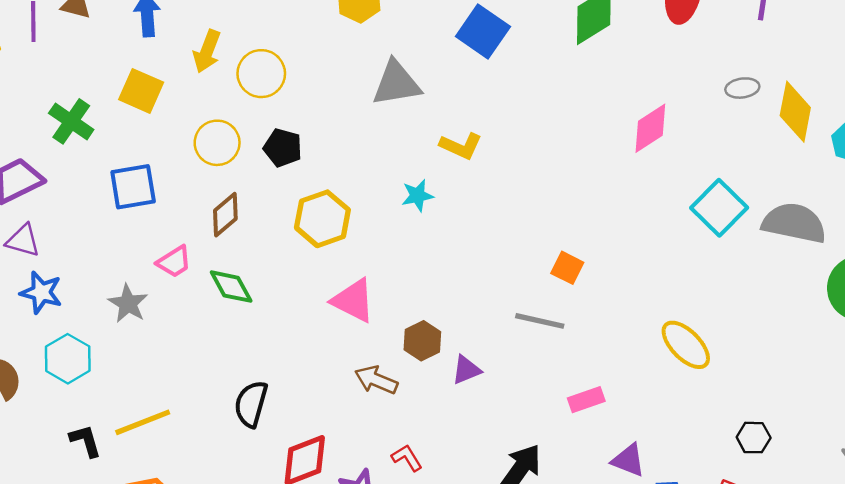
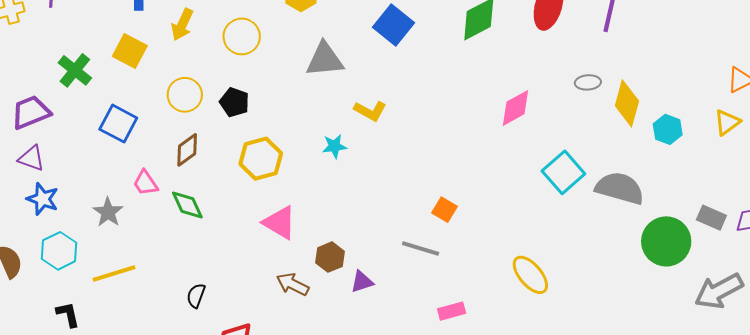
yellow circle: (261, 74) -> (242, 36), moved
blue square: (133, 187) -> (118, 124), turned 33
pink trapezoid: (174, 262) -> (145, 183), turned 84
black semicircle: (251, 404) -> (196, 296), size x0.7
yellow line: (143, 422) -> (114, 274), moved

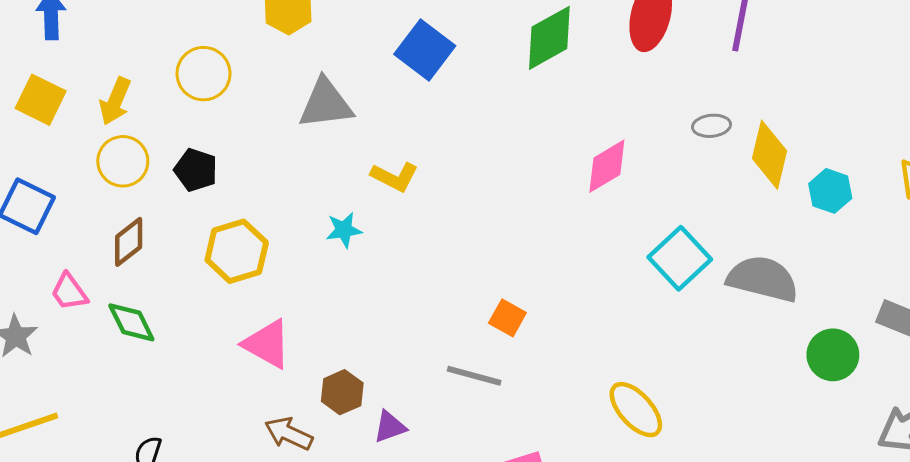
yellow arrow: (182, 25) -> (115, 101), moved
green circle: (666, 241) -> (833, 355), size x0.7

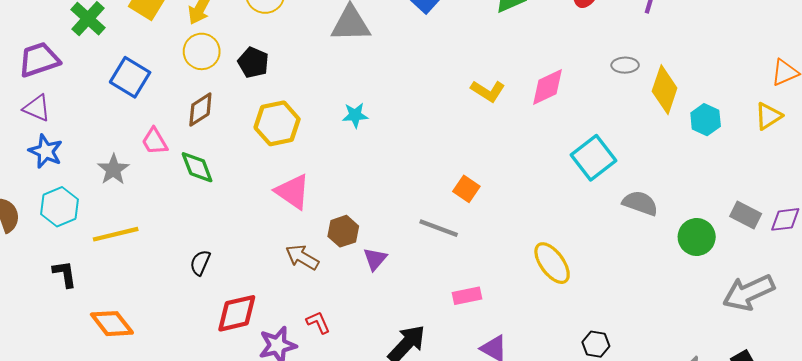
yellow L-shape: (395, 177) -> (488, 91), moved
gray semicircle: (763, 279) -> (640, 203), moved, size x0.7
purple triangle: (390, 427) -> (375, 259), turned -35

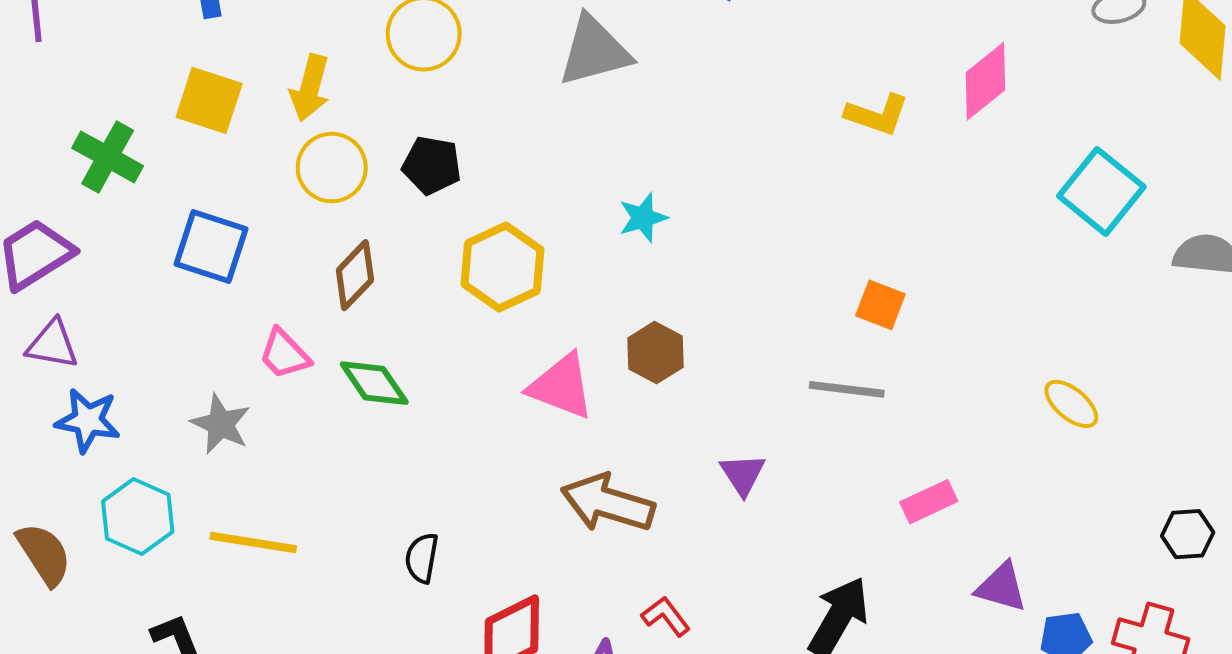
brown hexagon: (343, 231) -> (655, 353), moved
yellow line: (116, 234) -> (253, 542), turned 36
brown arrow: (302, 257) -> (608, 503), size x1.4
yellow ellipse: (552, 263) -> (1071, 404), size x0.7

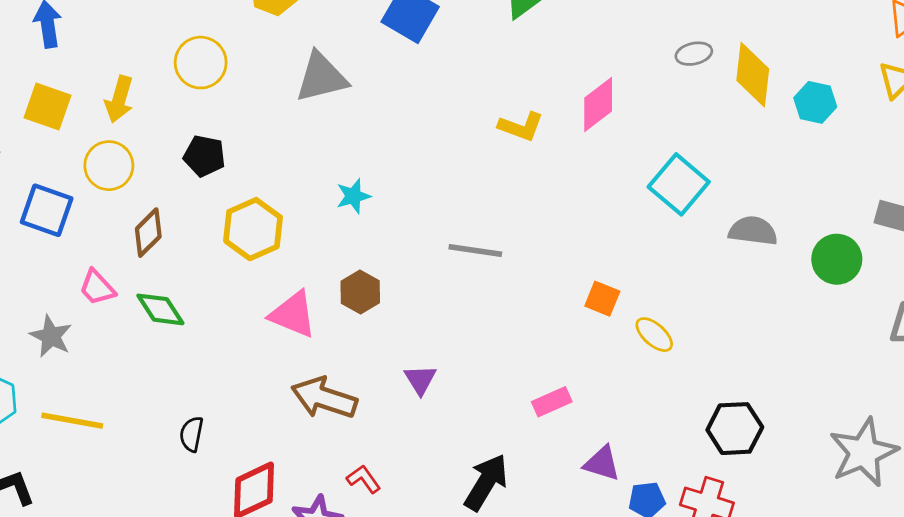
yellow circle: (332, 168) -> (109, 166), moved
orange square: (880, 305) -> (602, 299), moved
gray line: (847, 389) -> (475, 250), moved
black hexagon: (1188, 534) -> (735, 429), size x1.5

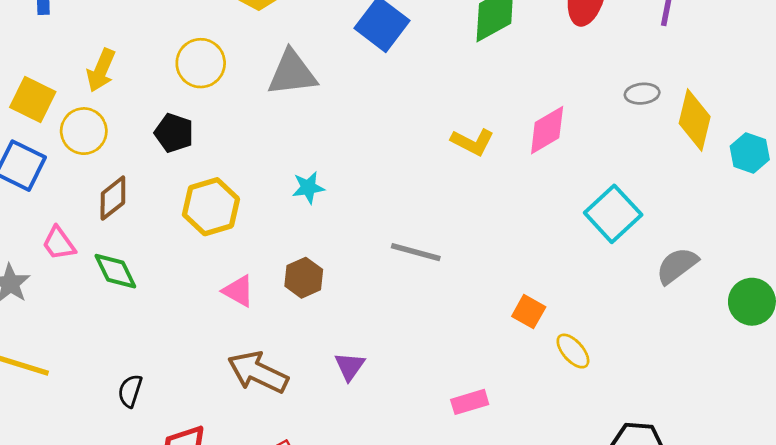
yellow circle: (201, 63) -> (201, 63), moved
yellow square: (47, 107) -> (33, 99), moved
gray semicircle: (753, 231) -> (677, 266), turned -51
pink triangle: (293, 314) -> (238, 291), size x0.7

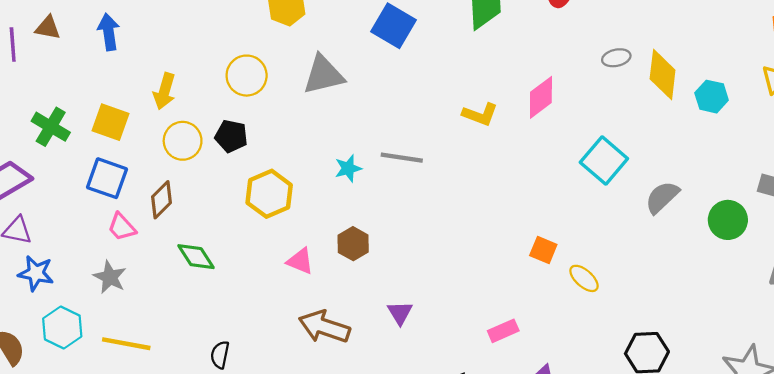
yellow circle: (84, 131) -> (183, 141), moved
brown diamond: (113, 198) -> (162, 200), moved
pink trapezoid: (59, 243) -> (122, 227), moved
gray line: (416, 252) -> (402, 158), moved

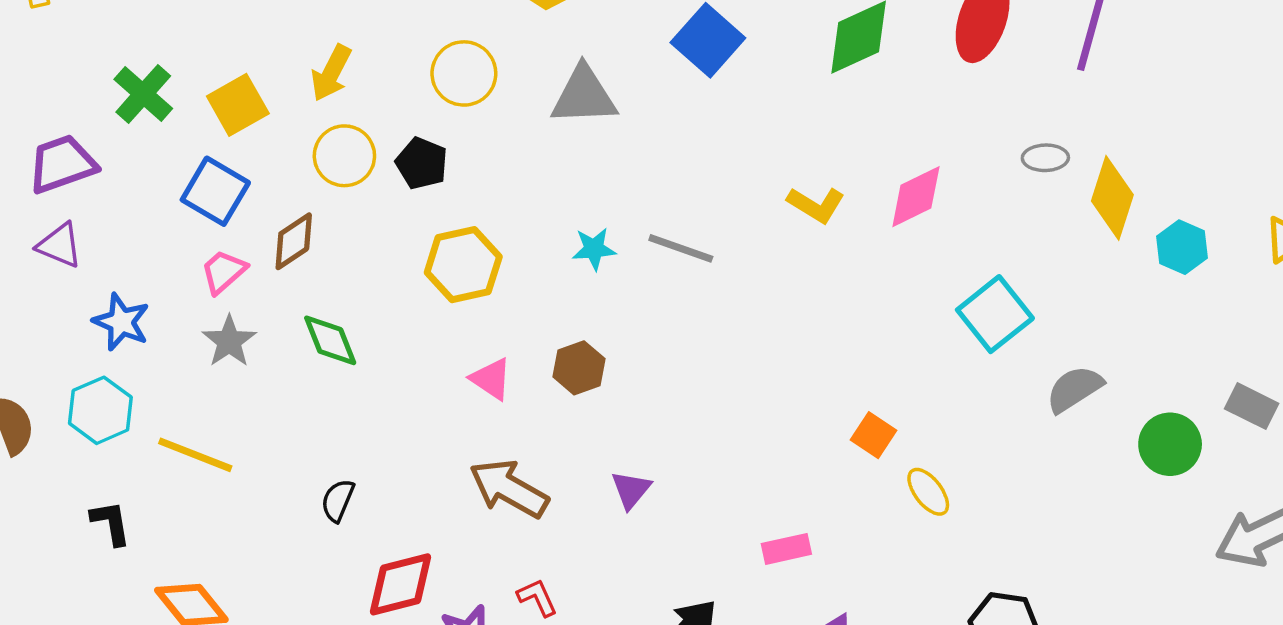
yellow square: (111, 122) -> (238, 105), turned 30
pink trapezoid: (122, 227) -> (223, 272), turned 80
blue star: (36, 273) -> (121, 322), moved
gray star: (110, 277) -> (229, 341), moved

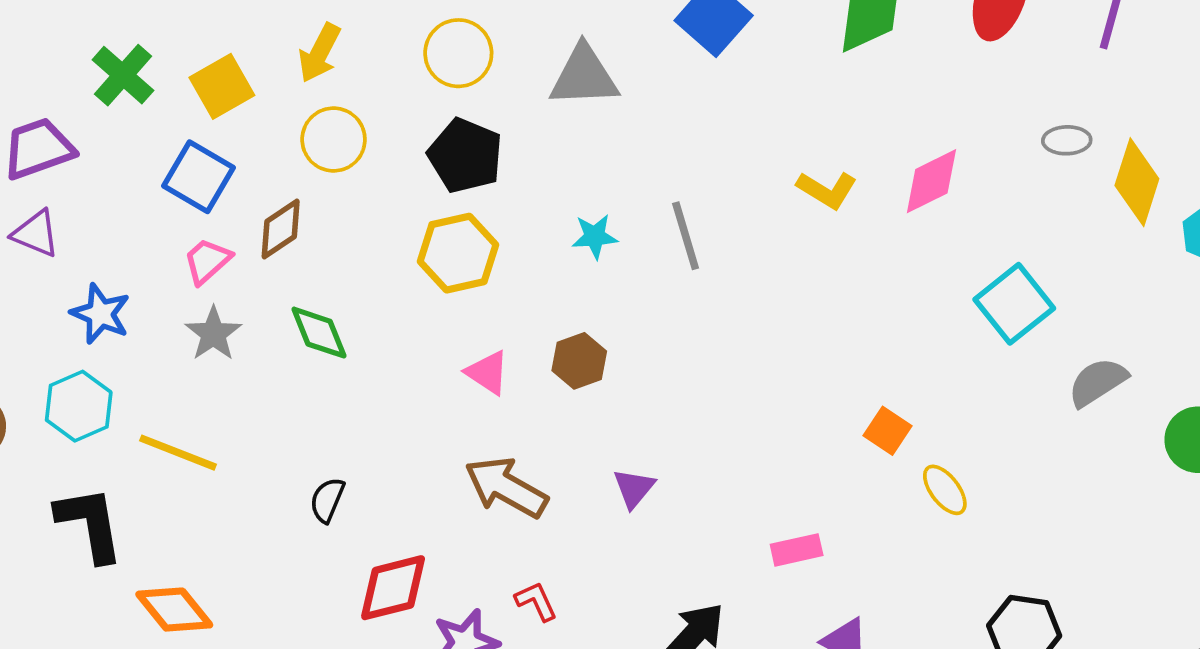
black pentagon: (422, 163) -> (465, 156), moved, size x1.4
gray line: (681, 248) -> (686, 236), turned 54
black L-shape: (111, 523) -> (90, 524), size x1.6

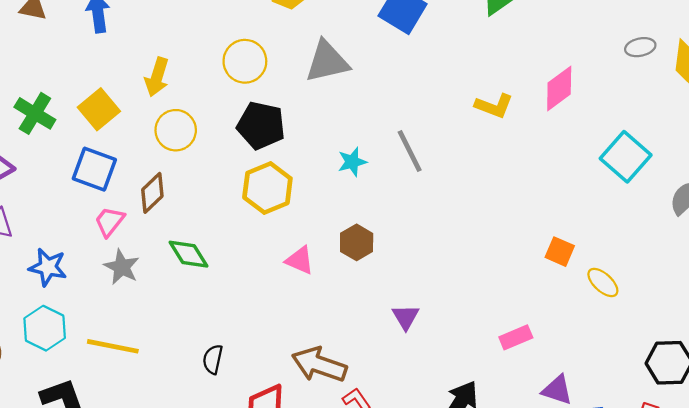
brown arrow: (506, 487) -> (319, 365), moved

